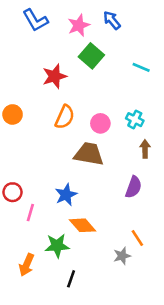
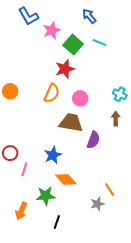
pink star: (79, 25) -> (52, 30), moved
cyan line: (141, 67) -> (99, 43), moved
red star: (55, 76) -> (65, 69), moved
cyan cross: (135, 120) -> (120, 94), moved
purple semicircle: (134, 187) -> (93, 140), moved

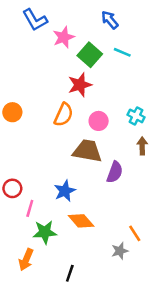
cyan cross: (120, 94) -> (136, 116), moved
green star: (46, 196) -> (45, 232), moved

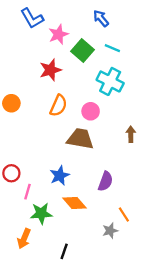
red star: (80, 85) -> (50, 70), moved
cyan cross: (136, 116) -> (110, 81), moved, size x1.6
purple semicircle: (115, 172) -> (105, 181), moved

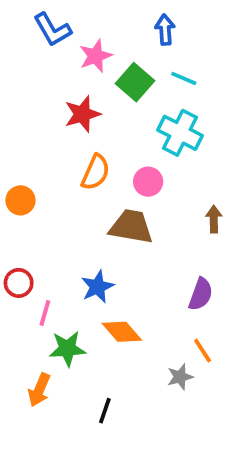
blue arrow: (101, 18) -> (165, 30), turned 36
orange circle: (11, 103) -> (20, 200), moved
purple semicircle: (105, 181) -> (201, 294), moved

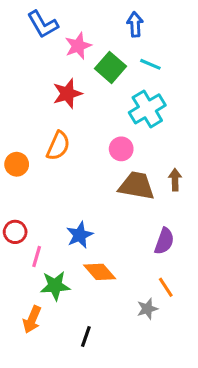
cyan cross: (180, 133) -> (147, 109), turned 32
orange semicircle: (96, 172) -> (58, 146), moved
brown trapezoid: (131, 227) -> (137, 186), moved

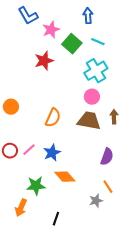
orange semicircle: (58, 146) -> (53, 118), moved
pink circle: (121, 149) -> (92, 97), moved
pink line: (37, 256) -> (29, 150), moved, turned 32

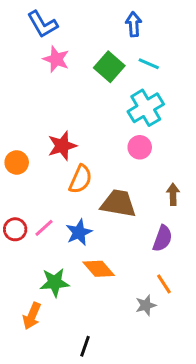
pink star: (51, 30) -> (56, 59), moved, turned -30
red star: (44, 61) -> (62, 146), moved
brown arrow: (114, 117) -> (173, 194), moved
brown trapezoid: (89, 121) -> (118, 203), moved
black line: (56, 219) -> (85, 346), moved

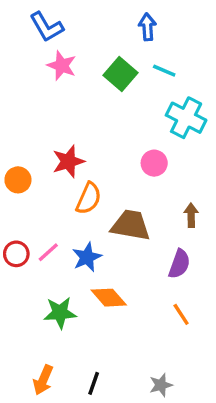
cyan cross: (146, 108) -> (186, 118), moved, turned -32
gray star: (146, 305) -> (161, 385), moved
orange arrow: (32, 316) -> (43, 380), moved

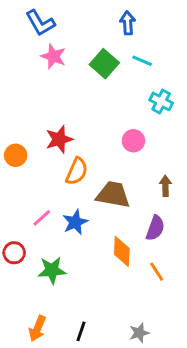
cyan cross: (186, 118) -> (161, 101), size x0.7
red circle: (16, 254) -> (14, 253), moved
orange diamond: (109, 298) -> (122, 251), moved, turned 44

